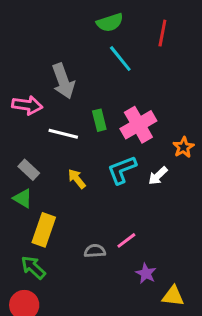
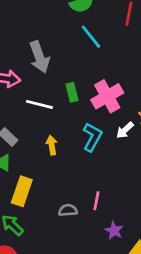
cyan L-shape: (122, 170) -> (92, 137), turned 140
white arrow: (158, 176) -> (125, 130), moved
yellow arrow: (77, 179) -> (52, 145), turned 30
pink line: (126, 240) -> (96, 201), turned -42

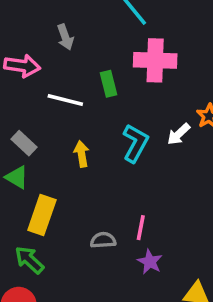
gray arrow: (39, 57) -> (65, 37), size x0.6
pink cross: (107, 96) -> (155, 60), moved, turned 32
purple star: (114, 231) -> (150, 262), moved

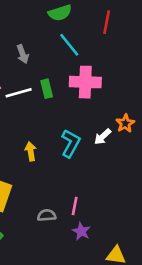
gray arrow: (65, 37) -> (23, 54), moved
green rectangle: (108, 84) -> (47, 89), moved
white line: (65, 100) -> (19, 93), moved, turned -30

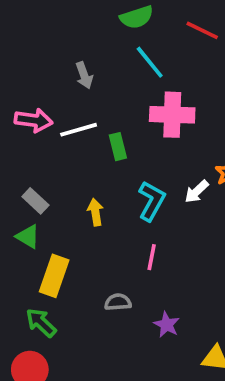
red line: (107, 22) -> (202, 30), turned -75
green rectangle: (47, 89) -> (118, 147), moved
pink line: (75, 206) -> (152, 257), moved

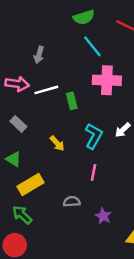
gray arrow: (84, 75) -> (39, 55), moved, turned 35
gray rectangle: (35, 201) -> (18, 124), moved
yellow arrow: (95, 212) -> (57, 143), turned 147
yellow rectangle: (54, 276) -> (31, 185), turned 40

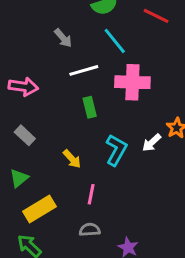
gray arrow: (39, 55) -> (63, 38), moved, turned -56
white line: (46, 90) -> (84, 70), moved
green triangle: (14, 159) -> (19, 178), turned 49
pink line: (94, 172) -> (91, 194), moved

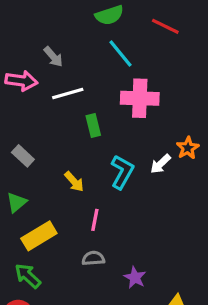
gray arrow: (63, 38) -> (53, 57), moved
white line: (84, 70) -> (68, 94), moved
pink arrow: (23, 87) -> (21, 81), moved

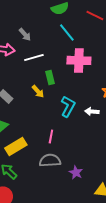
white arrow: (160, 164) -> (92, 111), moved, turned 48
yellow arrow: (74, 182) -> (38, 91), moved
gray semicircle: (93, 258) -> (50, 160), size x1.5

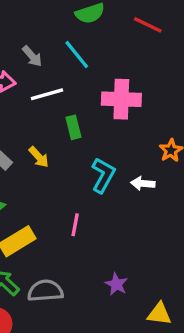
cyan line: (67, 32) -> (77, 55), moved
yellow arrow: (38, 91) -> (39, 157), moved
gray semicircle: (50, 160) -> (45, 291), moved

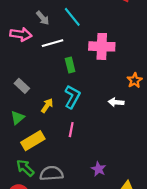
yellow arrow: (39, 157) -> (47, 106), moved, turned -104
cyan L-shape: (103, 175) -> (72, 97), moved

